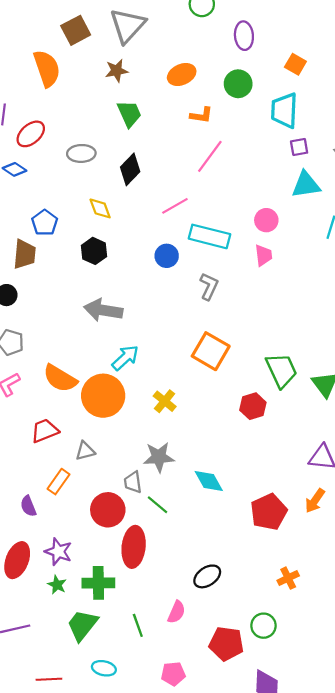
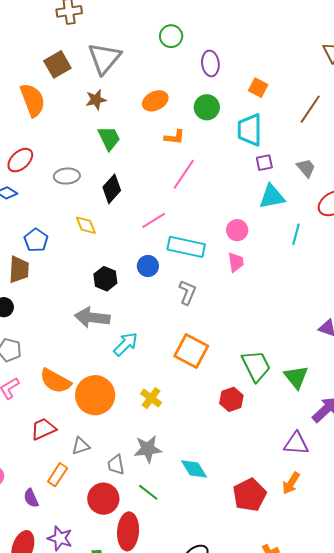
black hexagon: (94, 251) -> (105, 279), moved
cyan arrow: (125, 358) -> (126, 344), moved
gray trapezoid: (133, 482) -> (116, 465), moved

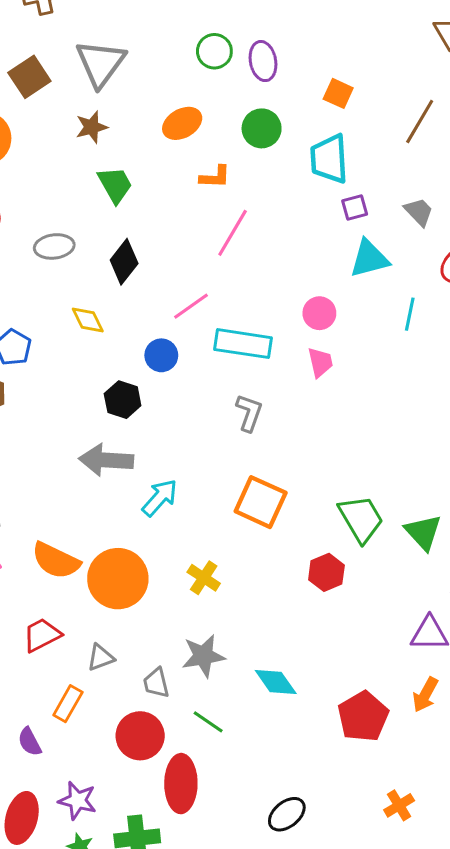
green circle: (171, 36) -> (214, 51), moved
blue circle: (148, 266) -> (161, 355), moved

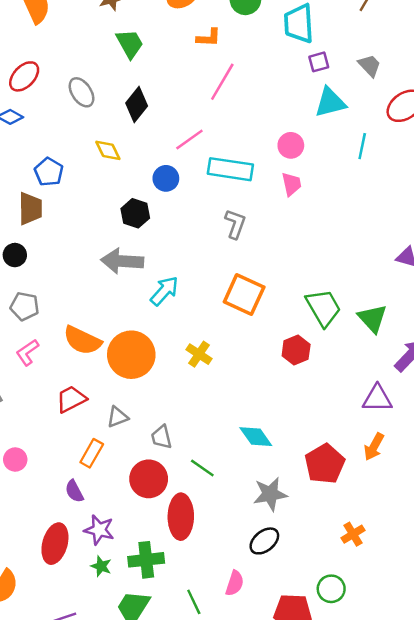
gray ellipse: (54, 246) -> (81, 92), turned 64
gray star: (203, 656) -> (270, 494), moved
purple semicircle: (30, 742) -> (74, 491), moved

